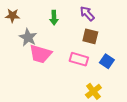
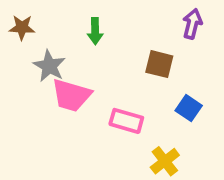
purple arrow: (87, 13) -> (192, 24), moved, turned 56
pink rectangle: (79, 59) -> (126, 121), moved

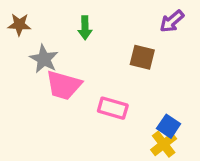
purple arrow: (192, 24) -> (172, 21), turned -145
blue square: (189, 108) -> (169, 126), moved
yellow cross: (165, 161) -> (164, 144), moved

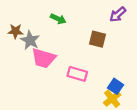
brown star: (19, 25) -> (15, 31), moved
green arrow: (85, 28) -> (58, 19), turned -64

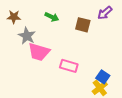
brown star: (15, 31) -> (14, 17), moved
brown square: (98, 39) -> (83, 25), moved

